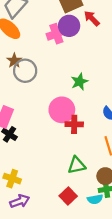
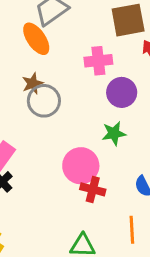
purple circle: (69, 26) -> (122, 92), moved

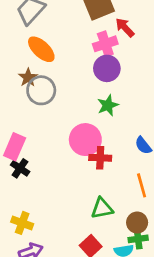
orange ellipse: (36, 39) -> (41, 49), moved
pink cross: (98, 61) -> (105, 44), moved

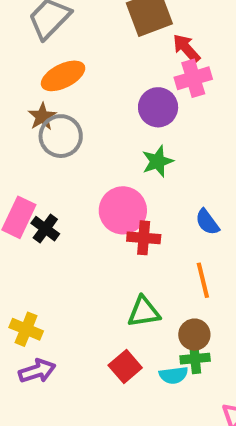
pink cross: (105, 44) -> (193, 78), moved
orange ellipse: (41, 49) -> (63, 76), turned -72
black cross: (20, 168) -> (45, 229), moved

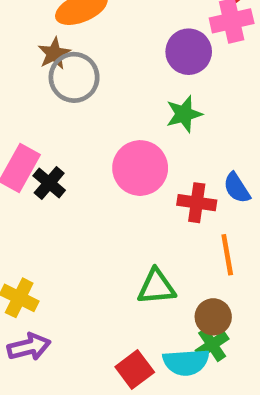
red cross: (144, 238) -> (197, 203), moved
green cross: (195, 359) -> (212, 345), turned -32
red square: (125, 367) -> (135, 369), moved
cyan semicircle: (174, 375) -> (186, 362), size x1.4

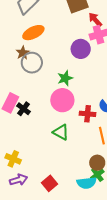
green star: (184, 114) -> (65, 78), moved
green triangle: (156, 287) -> (61, 132), moved, turned 36
red square: (135, 369) -> (50, 183), moved

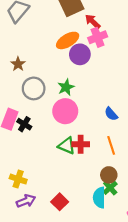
orange ellipse: (33, 33) -> (68, 40), moved
gray circle: (32, 63) -> (34, 88), moved
red cross: (88, 114) -> (81, 144), moved
cyan semicircle: (87, 183) -> (99, 198), turned 102

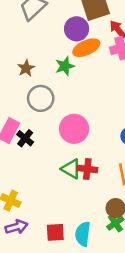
purple circle: (80, 54) -> (77, 29), moved
green star: (66, 87) -> (65, 66), moved
cyan semicircle: (99, 198) -> (83, 234), moved
red square: (60, 202) -> (55, 232), turned 35

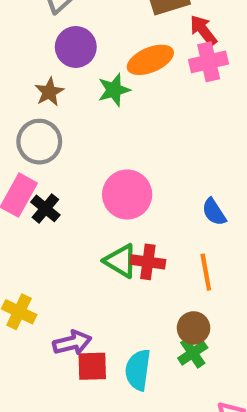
purple circle: (77, 29) -> (76, 47), moved
gray circle: (41, 98) -> (39, 142), moved
purple arrow: (17, 227) -> (72, 343), moved

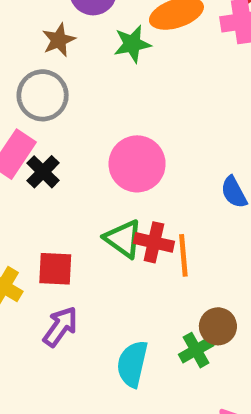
orange line: (206, 272) -> (183, 255), moved
brown circle: (194, 328) -> (218, 326), moved
purple arrow: (72, 343) -> (60, 327), turned -45
red square: (92, 366) -> (55, 269), moved

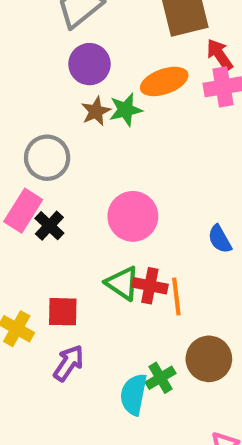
brown star: (59, 40) -> (96, 111), moved
brown circle: (218, 326) -> (209, 359), size x1.4
green cross: (196, 350) -> (161, 378), moved

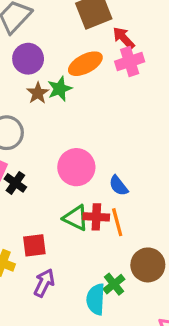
blue semicircle: (220, 239) -> (118, 186), moved

